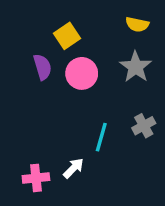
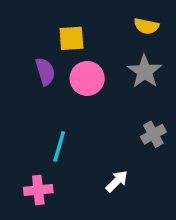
yellow square: (67, 36) -> (71, 38), turned 30
cyan line: (101, 137) -> (59, 146), moved
white arrow: (74, 168) -> (117, 181), moved

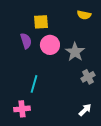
gray star: (145, 71) -> (75, 52), moved
white arrow: (117, 181) -> (85, 110), moved

